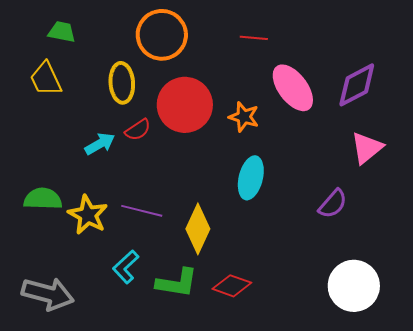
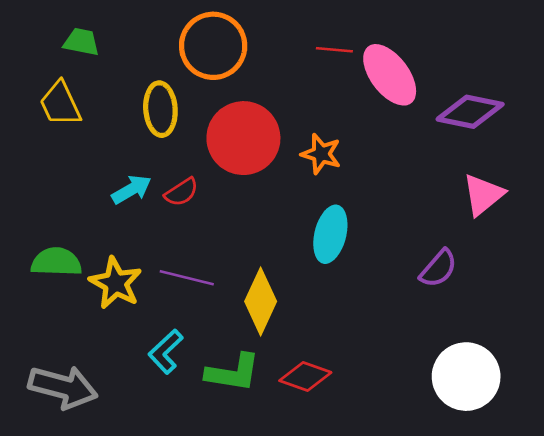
purple diamond: (357, 85) -> (470, 112), turned 39
pink ellipse: (293, 88) -> (390, 75), moved
red semicircle: (138, 130) -> (182, 192), moved

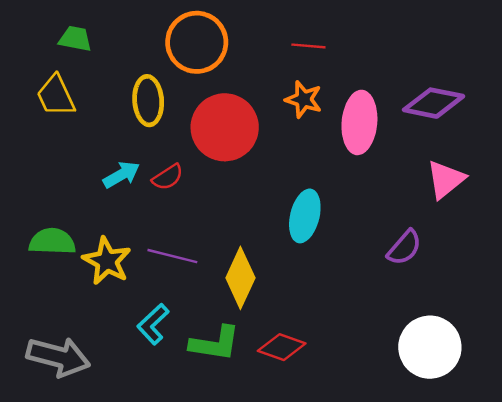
pink ellipse: (390, 75) -> (359, 122), moved, turned 42
orange star: (321, 154) -> (304, 99), moved

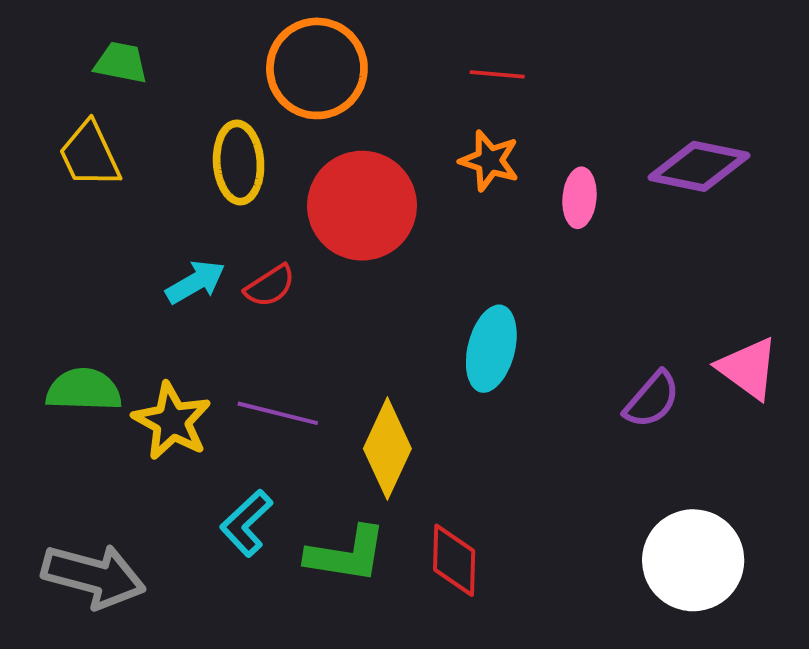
pink ellipse: (359, 122) -> (579, 198), size x0.6
pink triangle: (446, 180) -> (748, 368), moved, turned -45
red diamond: (282, 347) -> (454, 560), turned 72

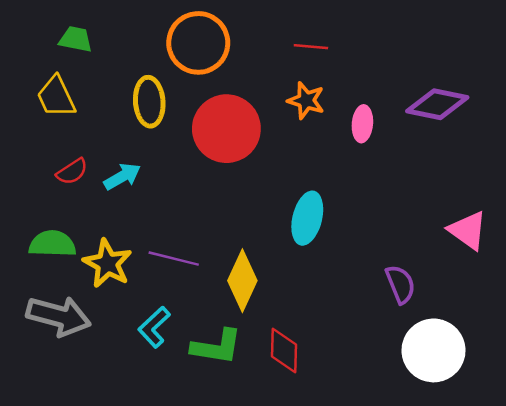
red semicircle: (270, 286) -> (72, 172), moved
purple semicircle: (652, 400) -> (400, 284), moved, turned -63
gray arrow: (94, 576) -> (59, 316), moved

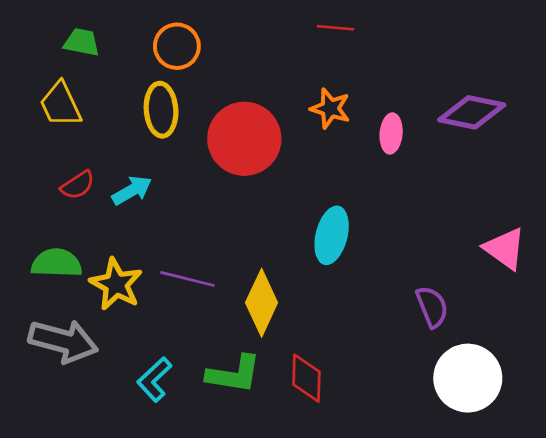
orange circle: (198, 43) -> (177, 46), moved, size x0.7
red line: (311, 47) -> (336, 28), moved
cyan L-shape: (154, 327) -> (154, 379), moved

